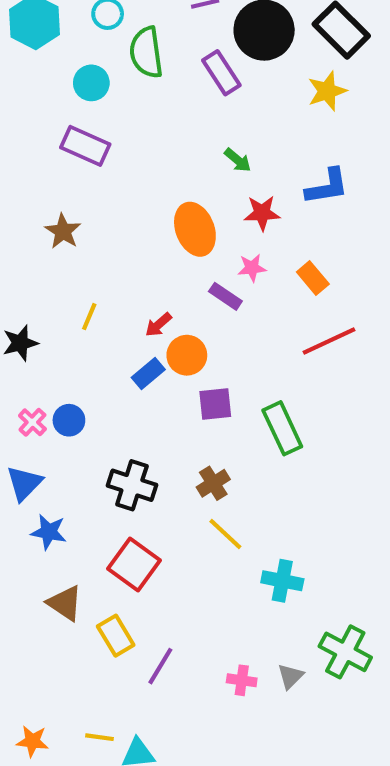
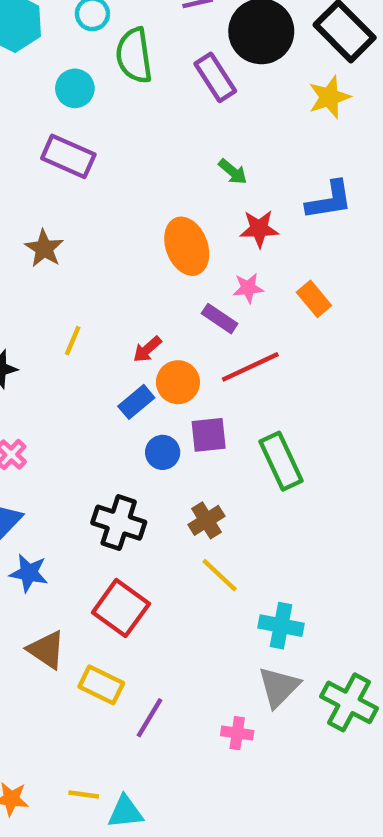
red line: (329, 341) -> (250, 367), moved
blue circle: (69, 420) -> (163, 452), moved
yellow rectangle: (116, 636) -> (101, 685), turned -33
gray triangle: (290, 676) -> (279, 687), moved, size x1.5

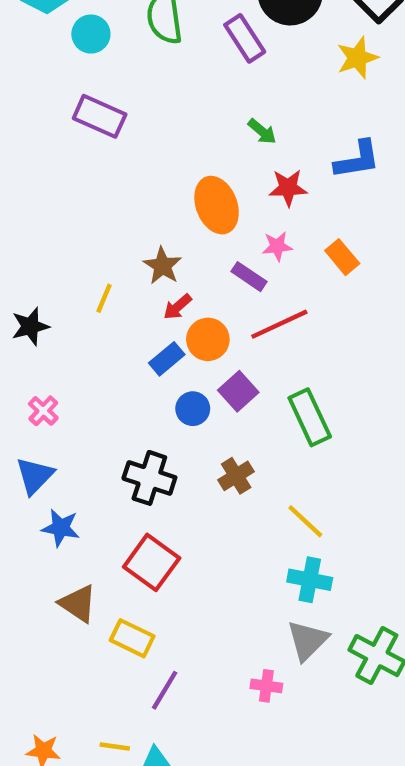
cyan circle: (75, 88) -> (91, 34), moved
brown star: (44, 248) -> (162, 266), moved
purple square: (209, 435) -> (238, 391), turned -36
yellow line: (220, 575) -> (305, 521), moved
purple line: (149, 718) -> (165, 690), moved

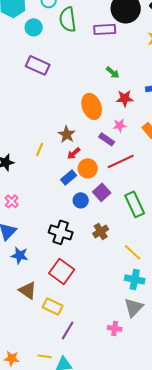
purple rectangle: (245, 38) -> (105, 29), turned -60

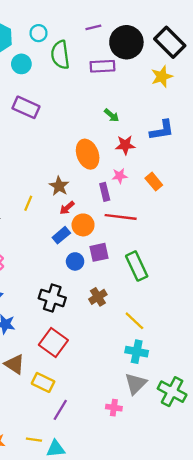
purple rectangle: (107, 139) -> (105, 192), turned 42
red line: (121, 161) -> (121, 217), turned 32
purple square: (102, 192) -> (99, 252), turned 30

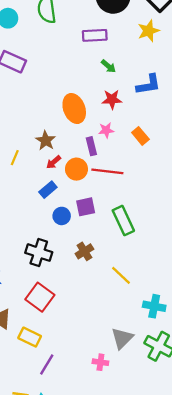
purple rectangle: (102, 66) -> (95, 35), moved
green arrow: (112, 115) -> (108, 66), moved
orange circle: (83, 225) -> (76, 169), moved
cyan cross: (137, 352) -> (154, 306), moved

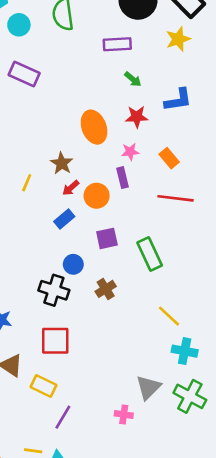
purple rectangle: (91, 146) -> (122, 178), moved
red line: (107, 171) -> (176, 198), moved
blue circle: (62, 216) -> (73, 264), moved
yellow line: (121, 275) -> (169, 316), moved
red square: (40, 297) -> (55, 341), turned -36

